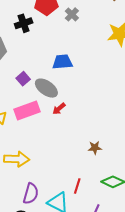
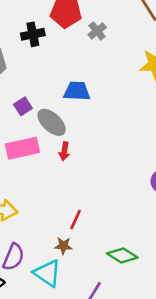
red arrow: (59, 109) -> (64, 151), turned -48
brown star: (95, 148) -> (63, 246), moved
red line: (77, 186) -> (75, 220), moved

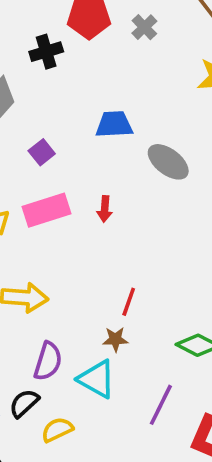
gray cross: (97, 31) -> (144, 27), moved
gray ellipse: (52, 122) -> (168, 162), moved

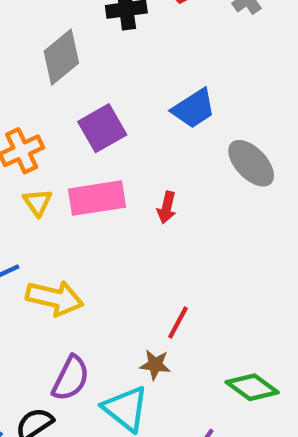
blue trapezoid: (114, 124) -> (194, 109), turned 141
purple square: (42, 152) -> (102, 128), size x1.5

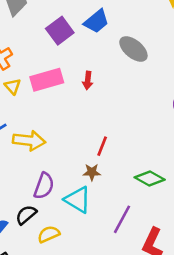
purple square: (102, 128) -> (60, 31), moved

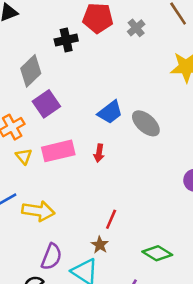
blue trapezoid: (96, 21) -> (110, 112), moved
purple square: (60, 31) -> (46, 104), moved
brown star: (92, 172) -> (100, 245), turned 30

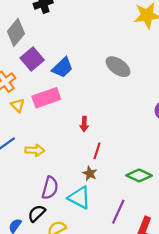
blue trapezoid: (110, 112) -> (62, 68), moved
red arrow: (99, 153) -> (84, 124), moved
yellow arrow: (38, 211) -> (35, 150), size x0.7

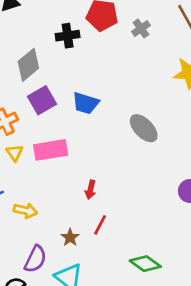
blue trapezoid: (62, 68) -> (86, 103), moved, turned 50
brown star: (90, 173) -> (70, 237), moved

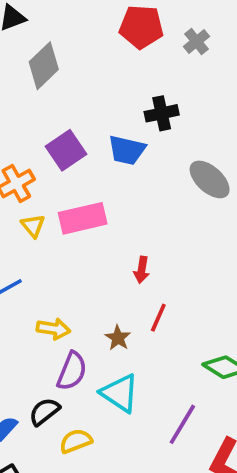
black cross: (68, 36) -> (162, 113), moved
gray diamond: (28, 65) -> (44, 66), moved
yellow arrow: (25, 211) -> (53, 329), moved

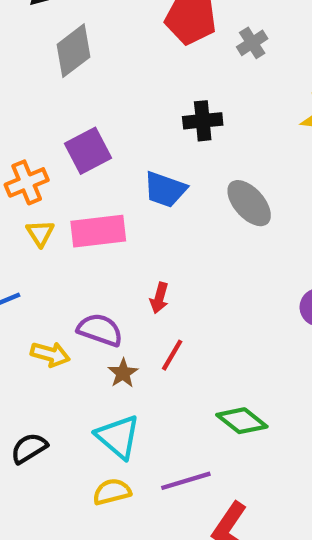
blue trapezoid: (127, 150) -> (165, 189), moved
purple semicircle: (72, 371) -> (100, 330), moved, turned -99
purple line: (182, 424) -> (186, 481), turned 36
yellow semicircle: (76, 441) -> (112, 492), moved

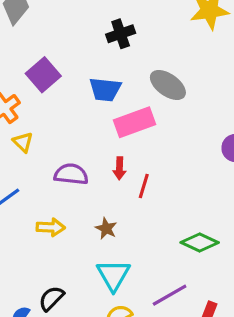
pink rectangle: (98, 231) -> (134, 122), moved
purple semicircle: (100, 330) -> (71, 174), moved
red line: (172, 355) -> (144, 186), moved
cyan triangle: (118, 437) -> (113, 275), turned 33

